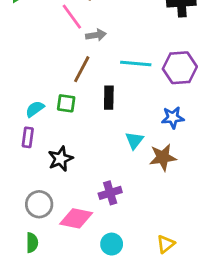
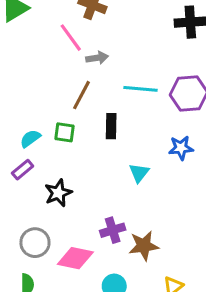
purple rectangle: (28, 137) -> (23, 170), turned 42
brown star: (163, 157) -> (144, 246), moved

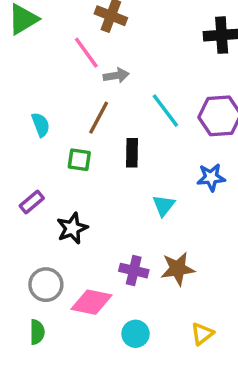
cyan line: (141, 89) -> (165, 111), turned 48
cyan semicircle: (30, 139) -> (41, 125), moved, turned 105
purple cross: (113, 230) -> (134, 271), turned 30
brown star: (144, 246) -> (178, 269), moved

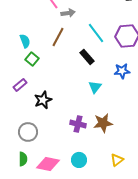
black rectangle: (132, 153) -> (87, 57), moved, turned -42
green square: (79, 160) -> (32, 59), moved, turned 32
pink diamond: (92, 302) -> (48, 164), moved

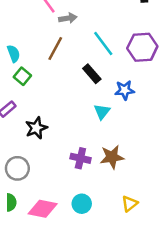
blue star: (122, 71) -> (125, 90), moved

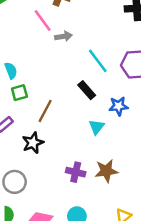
brown line: (55, 49) -> (45, 111), moved
green square: (22, 76) -> (19, 93), turned 35

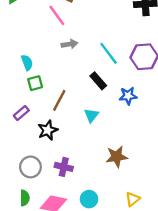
gray arrow: (63, 36) -> (69, 44), moved
cyan triangle: (96, 127) -> (91, 115), moved
purple cross: (76, 172) -> (64, 167), moved

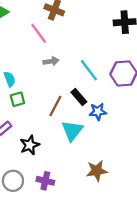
blue star: (128, 96) -> (98, 112), moved
brown line: (59, 100) -> (55, 106), moved
cyan triangle: (91, 115) -> (72, 131), size x1.5

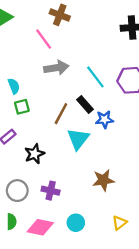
gray arrow: (51, 61) -> (56, 68), size x1.5

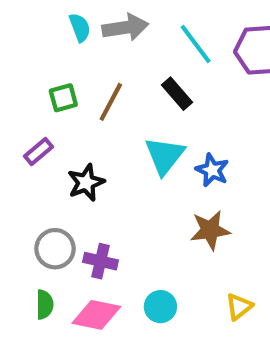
cyan semicircle: (14, 86) -> (80, 27), moved
brown line: (61, 114) -> (111, 102), moved
blue star: (105, 119) -> (212, 170), moved, turned 30
purple cross: (51, 191) -> (100, 261), moved

